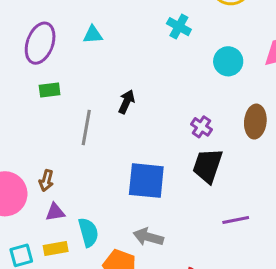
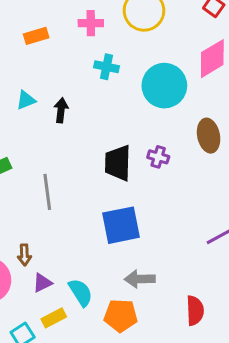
cyan circle: (228, 61) -> (164, 86), size x1.5
black arrow: (127, 102) -> (61, 110), moved
black trapezoid: (208, 166) -> (118, 163), moved

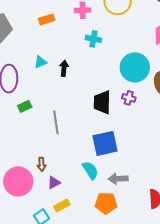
cyan circle: (164, 86) -> (135, 67), moved
cyan semicircle: (81, 292) -> (90, 170), moved

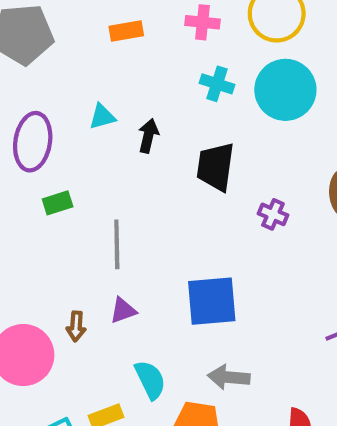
cyan circle: (135, 67) -> (285, 90), moved
black trapezoid: (102, 102) -> (216, 167), moved
cyan semicircle: (90, 170) -> (150, 380), moved
purple triangle: (54, 183) -> (123, 310), moved

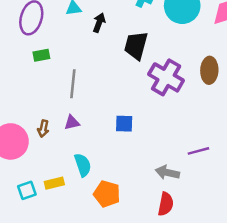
purple cross: (273, 214) -> (166, 77), size x2.0
blue square: (212, 301) -> (124, 124), size x0.6
gray arrow: (229, 377) -> (167, 173), moved

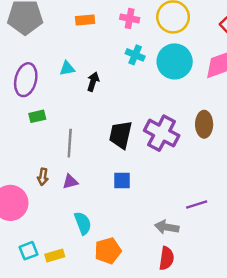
black trapezoid: (136, 45) -> (121, 135), moved
brown arrow: (43, 129) -> (43, 177), moved
yellow rectangle: (54, 183) -> (55, 256), moved
orange pentagon: (107, 194) -> (108, 251), turned -30

